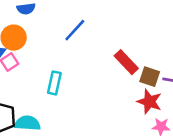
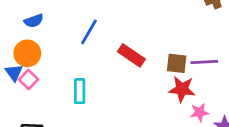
red rectangle: (126, 62) -> (131, 55), moved

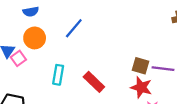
orange circle: (27, 53) -> (35, 38), moved
red rectangle: (131, 55) -> (94, 82), moved

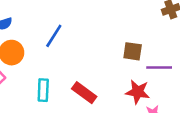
brown square: (140, 66) -> (133, 51), moved

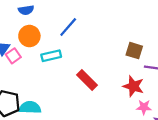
cyan rectangle: (43, 90) -> (51, 56), moved, turned 66

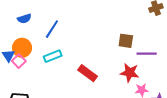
blue line: (68, 27) -> (52, 29), moved
orange circle: (29, 36) -> (22, 48), moved

